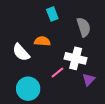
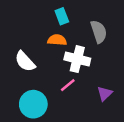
orange semicircle: (42, 41) -> (57, 40), moved
white cross: (76, 58) -> (77, 59), moved

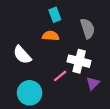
white cross: (77, 59) -> (79, 61), moved

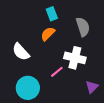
orange semicircle: (51, 36) -> (48, 34), turned -49
purple triangle: (93, 83) -> (92, 87), moved

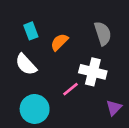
cyan rectangle: (52, 14) -> (31, 31), moved

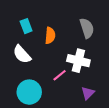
orange semicircle: (59, 42) -> (50, 35), turned 140
purple triangle: (114, 108) -> (88, 93), moved

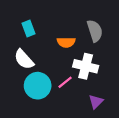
orange semicircle: (50, 35) -> (66, 42), moved, turned 84
cyan circle: (29, 92) -> (38, 86), moved

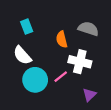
gray semicircle: (95, 31) -> (88, 29), turned -54
orange semicircle: (66, 42) -> (62, 39), turned 77

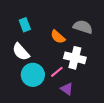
orange semicircle: (62, 39) -> (58, 37), turned -35
purple triangle: (89, 95) -> (67, 89), moved, turned -40

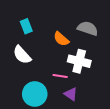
pink line: (57, 72) -> (60, 76), turned 48
cyan circle: (33, 75) -> (35, 94), moved

